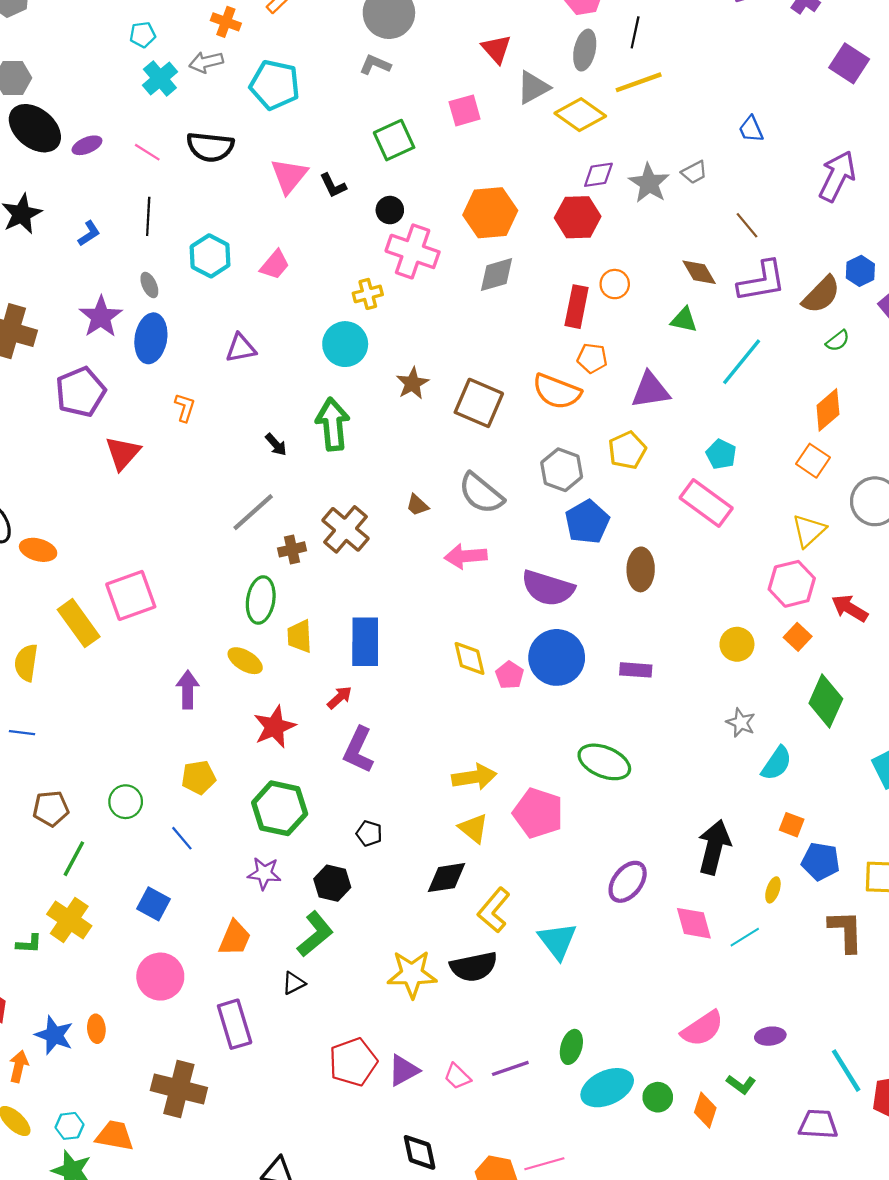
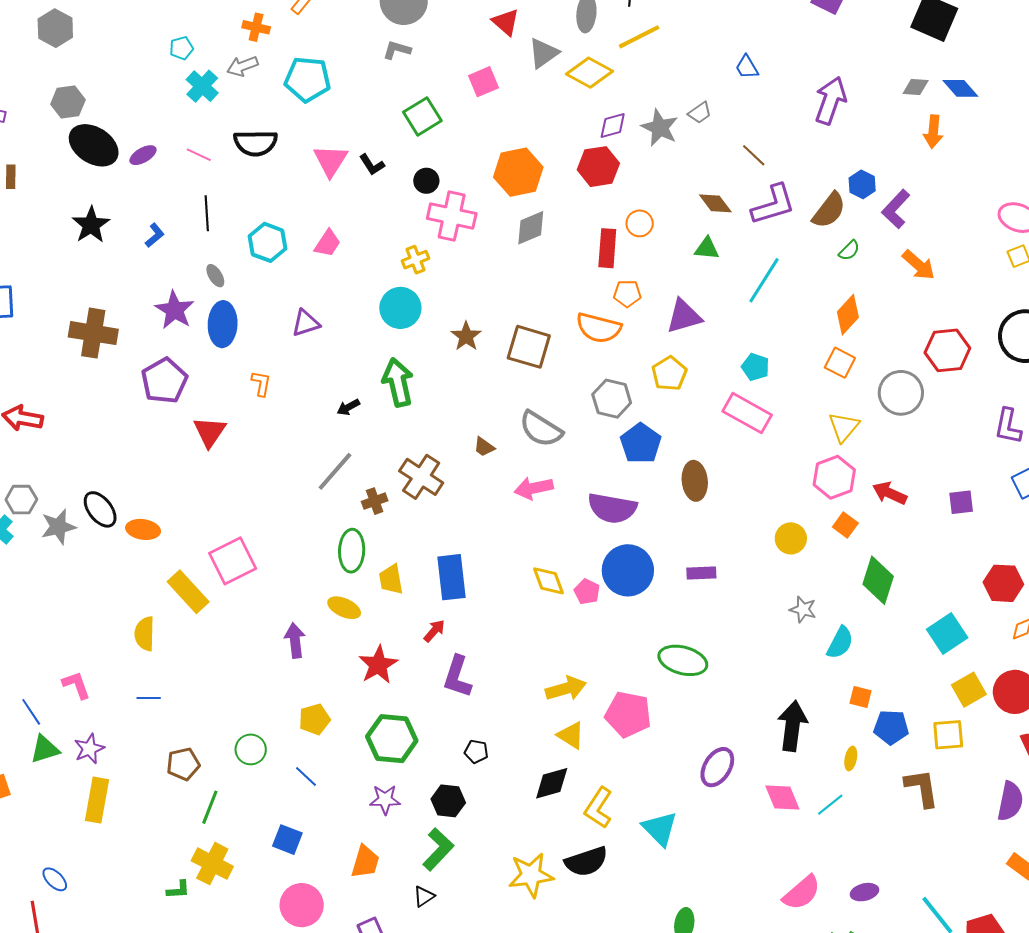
black arrow: (276, 444) -> (348, 407), turned 110

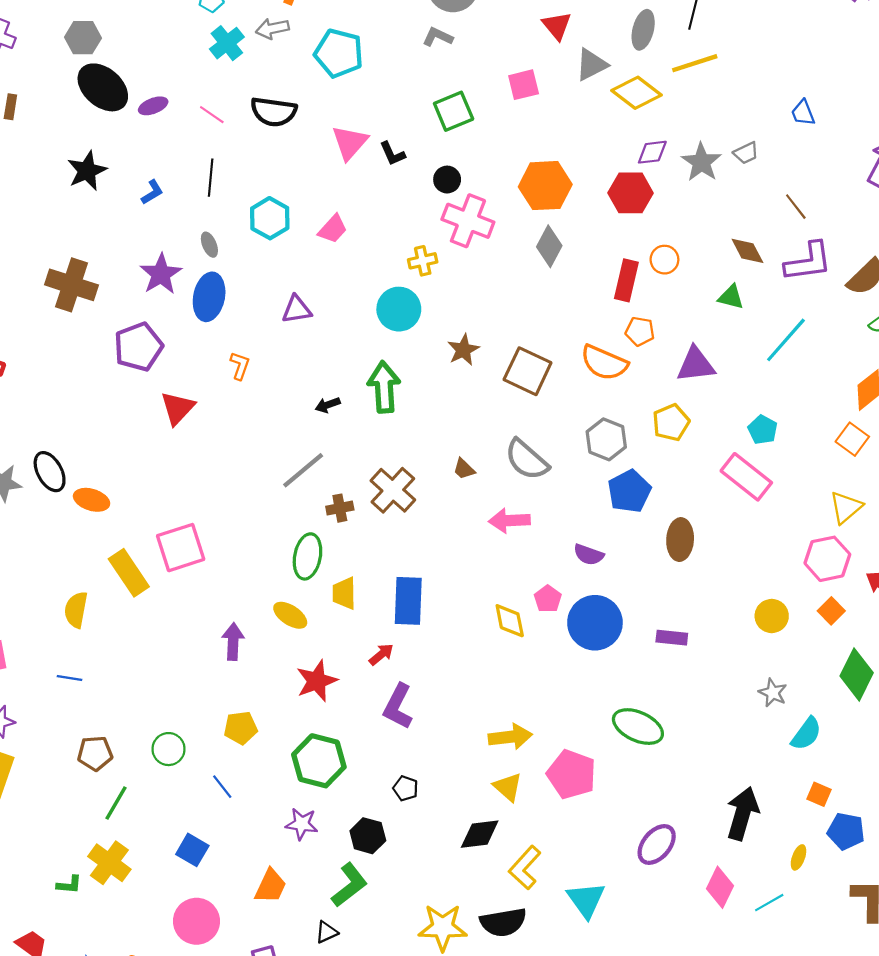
gray diamond: (531, 228) -> (549, 246), turned -48
purple semicircle: (612, 508) -> (589, 555), size x0.6
pink pentagon: (587, 592) -> (548, 599), moved
pink diamond: (782, 798) -> (720, 887), turned 39

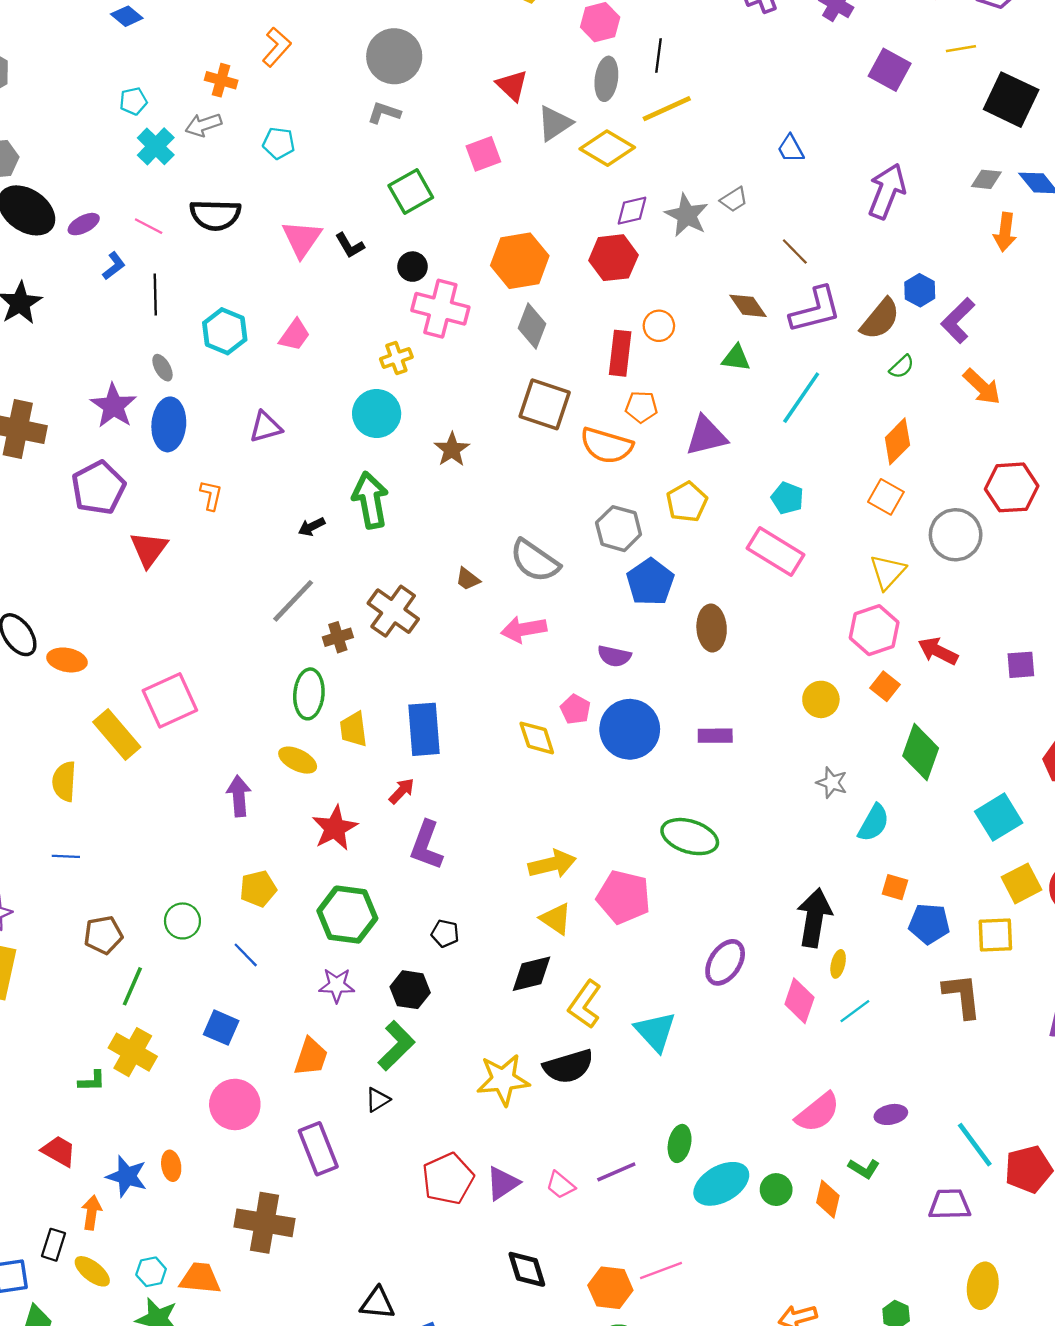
cyan pentagon: (339, 53) -> (279, 143), size x0.6
blue L-shape: (152, 192) -> (114, 266), moved
brown square: (528, 371) -> (545, 404), moved
yellow ellipse: (798, 857) -> (838, 964), moved

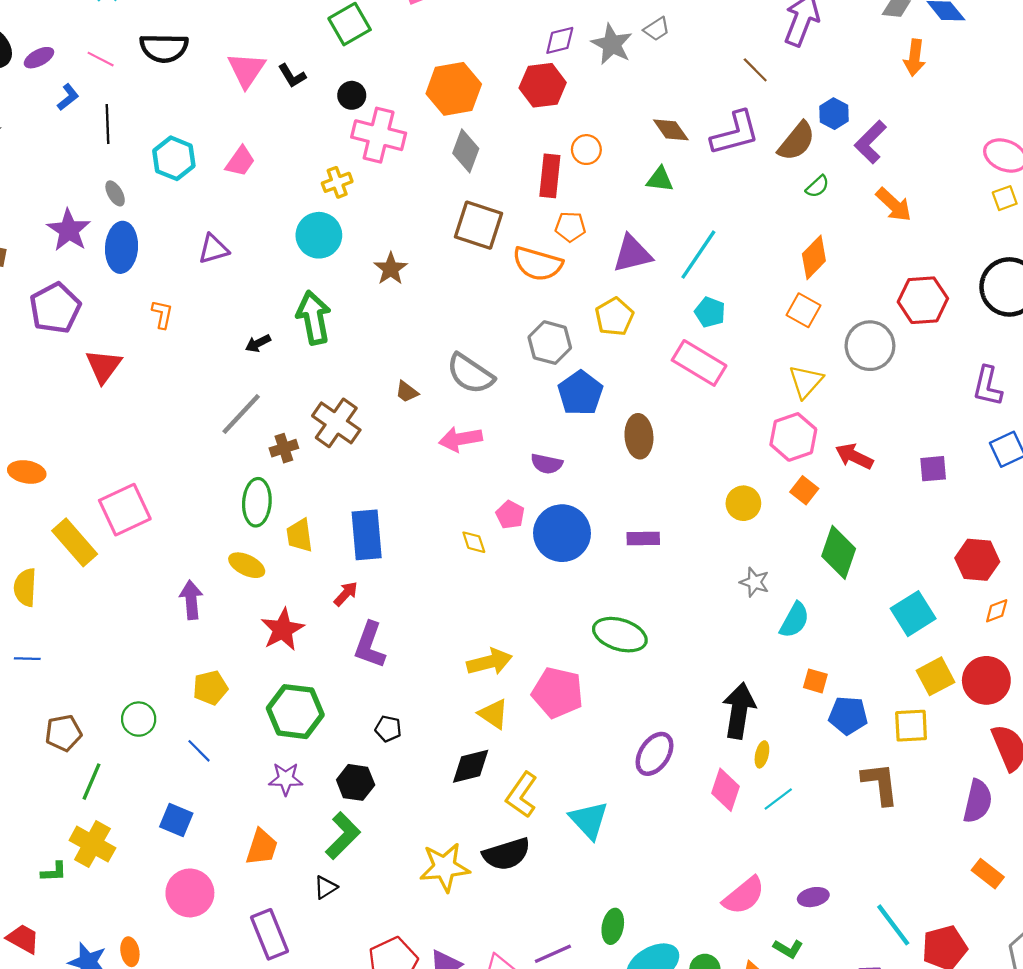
brown line: (795, 251) -> (755, 70), moved
cyan line: (801, 398) -> (698, 255), moved
yellow diamond: (537, 738) -> (474, 542), size x0.7

